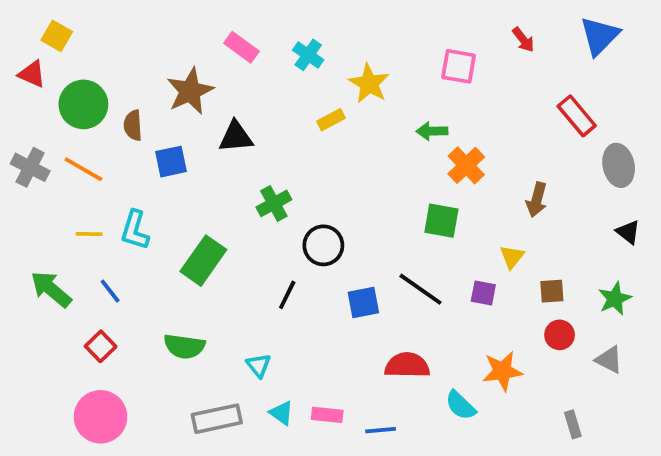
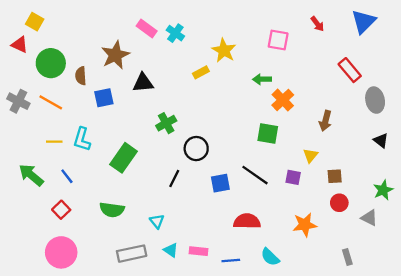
cyan cross: (308, 55) -> (175, 33), moved
green star: (615, 299) -> (383, 190), moved
cyan semicircle: (461, 405) -> (270, 257), moved

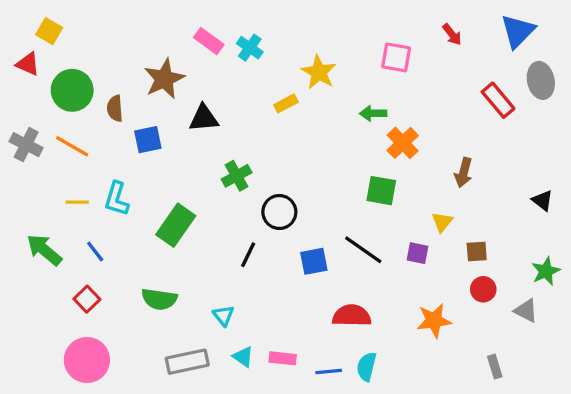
gray ellipse: (375, 100) -> (541, 80), moved
cyan semicircle: (270, 257) -> (367, 367), moved, turned 60

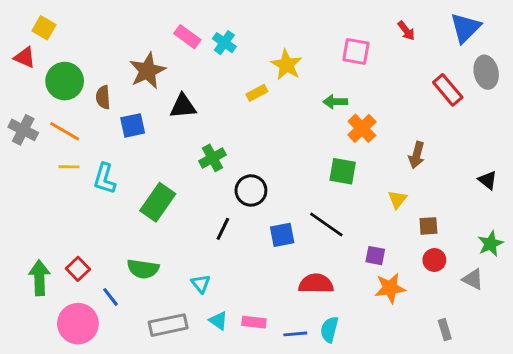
yellow line: (77, 202) -> (69, 167), moved
green arrow: (44, 250) -> (39, 278), moved, turned 48
blue line: (95, 251) -> (110, 297), moved
purple square: (417, 253) -> (375, 256), moved

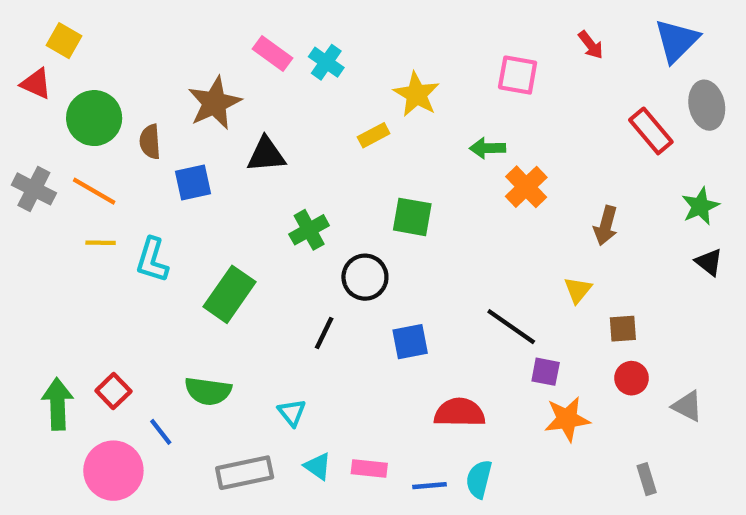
green square: (343, 171) -> (412, 217), moved
black line: (326, 225) -> (511, 327), moved
green star: (491, 244) -> (700, 206), moved

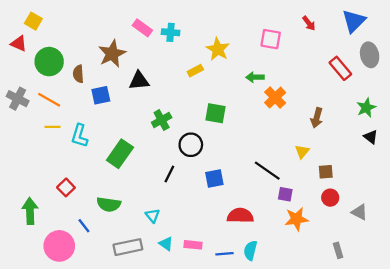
cyan cross: (326, 62) -> (171, 32), turned -30
red square: (113, 391) -> (66, 187), moved

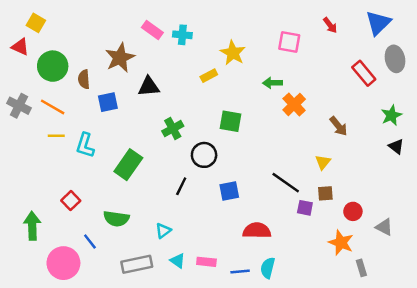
brown arrow: (317, 118) -> (339, 126), turned -54
brown square: (326, 172) -> (325, 193), moved
cyan triangle: (153, 216) -> (163, 231), turned 32
orange star: (296, 219) -> (341, 243), moved, turned 30

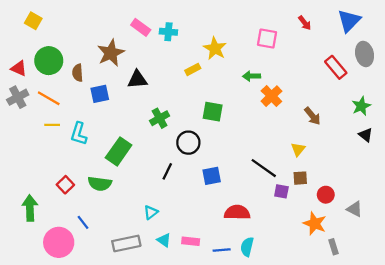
red triangle: (20, 47) -> (19, 68), moved
gray cross: (19, 106) -> (18, 97), turned 35
green semicircle: (116, 219) -> (100, 184), moved

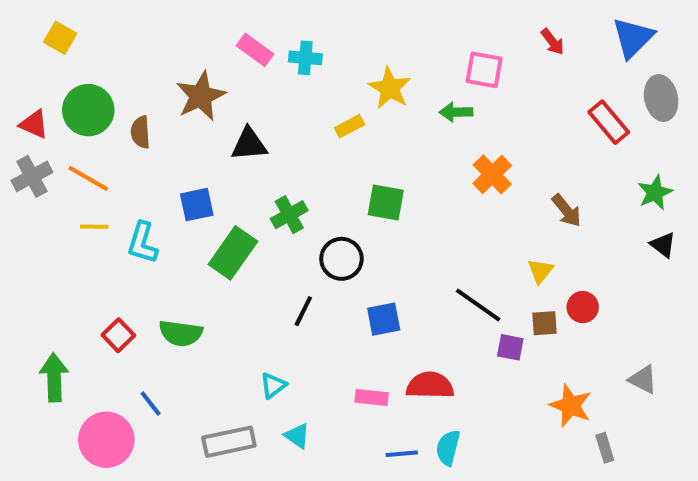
green arrow: (252, 76) -> (456, 112), moved
blue square: (100, 94) -> (197, 205), moved
green rectangle: (119, 151) -> (233, 253), moved
red circle: (326, 195) -> (583, 307), moved
pink rectangle: (191, 241) -> (372, 398), moved

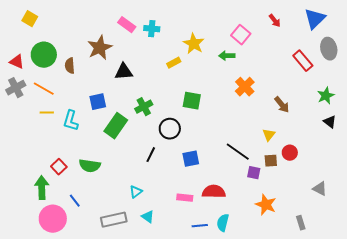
pink square: (484, 70) -> (241, 35), turned 30
green arrow: (54, 377) -> (42, 188), moved
orange star: (571, 406) -> (266, 205), moved

